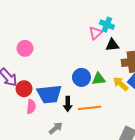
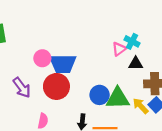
green triangle: (99, 79) -> (118, 98), size x1.6
red circle: (24, 89) -> (56, 86), moved, size x1.5
blue trapezoid: (49, 94) -> (63, 64), moved

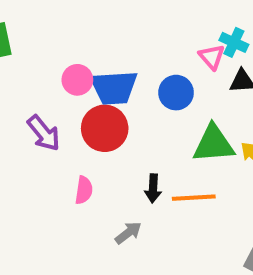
pink triangle: (119, 49) -> (212, 57), turned -32
blue circle: (100, 95) -> (176, 93), moved

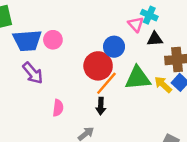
blue trapezoid: (114, 88) -> (27, 41), moved
red circle: (105, 128) -> (98, 66), moved
orange line: (194, 198) -> (106, 83), moved, turned -45

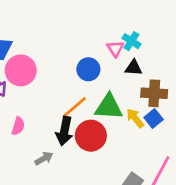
pink circle: (53, 40) -> (21, 70), moved, size x1.5
red circle: (98, 66) -> (91, 136), moved
black arrow: (101, 106) -> (64, 131), size x1.5

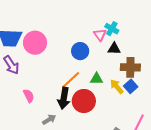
pink circle: (21, 70) -> (35, 43), moved
green triangle: (109, 107) -> (97, 79), size x0.6
pink semicircle: (18, 126) -> (29, 96), turned -40

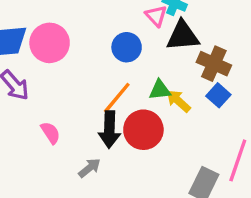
black triangle: (114, 49) -> (183, 36), size x1.5
brown cross: (130, 67) -> (214, 64), turned 30
yellow arrow: (117, 87) -> (178, 101), moved

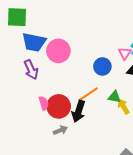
red circle: (143, 130) -> (59, 106), moved

